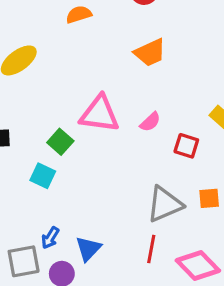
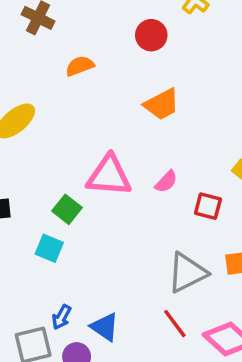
blue triangle: (88, 249) -> (105, 327), turned -36
red line: (151, 249) -> (175, 324), turned -44

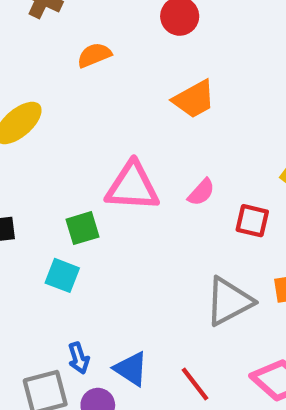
green square: (67, 209) -> (83, 228), turned 36
blue arrow: (62, 317) -> (79, 358), turned -45
red line: (175, 324) -> (195, 384), moved

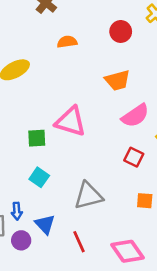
pink semicircle: (201, 192) -> (135, 116), moved, size x1.6
cyan square: (62, 275) -> (39, 177), moved
gray triangle: (229, 301) -> (88, 196), moved

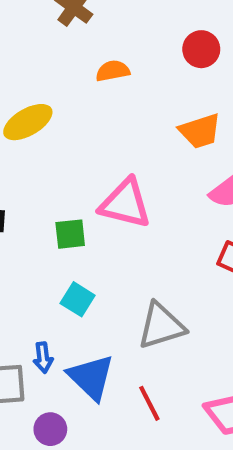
blue triangle: (45, 224) -> (91, 377), size x1.4
purple circle: (21, 240) -> (50, 429), moved

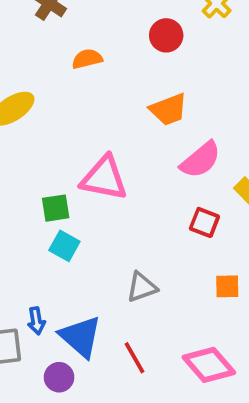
cyan square: (78, 299) -> (64, 246), moved
gray triangle: (161, 326) -> (142, 287), size x0.7
purple circle: (50, 429) -> (59, 377), moved

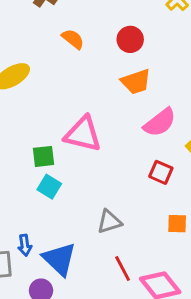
red circle: (166, 35) -> (130, 39), moved
orange semicircle: (87, 59) -> (73, 39), turned 50
red line: (134, 358) -> (123, 269), moved

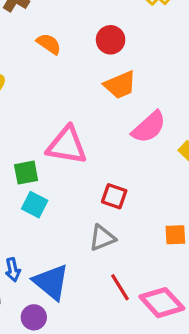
red square: (161, 172) -> (114, 196), moved

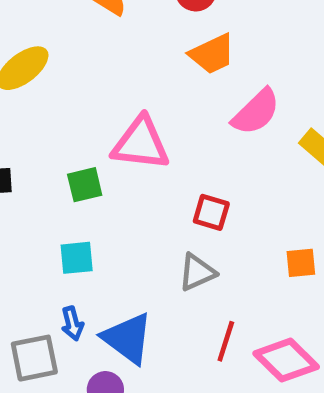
cyan square: (35, 205) -> (77, 258), moved, turned -30
red line: (120, 287) -> (226, 341), turned 52

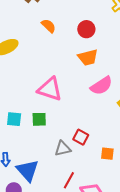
green square: (85, 185) -> (39, 119), moved
red square: (211, 212) -> (81, 137), moved
cyan square: (77, 258) -> (14, 119), moved

